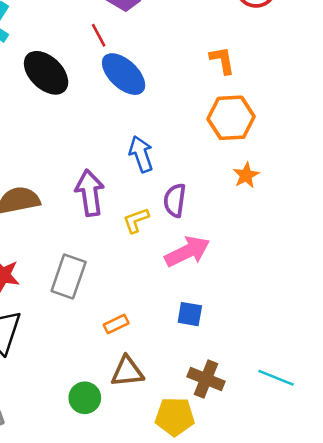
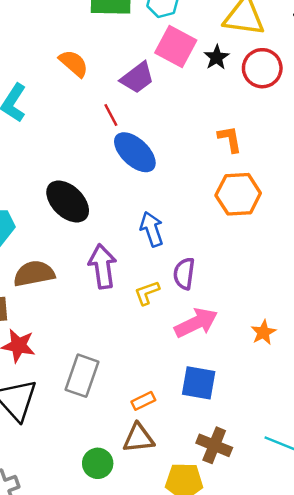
black ellipse: (46, 73) -> (68, 201), moved
orange star: (246, 175) -> (263, 332), moved
gray rectangle: (69, 277) -> (82, 376), moved
blue square: (190, 314) -> (199, 383), size x1.4
orange rectangle: (116, 324) -> (143, 401), moved

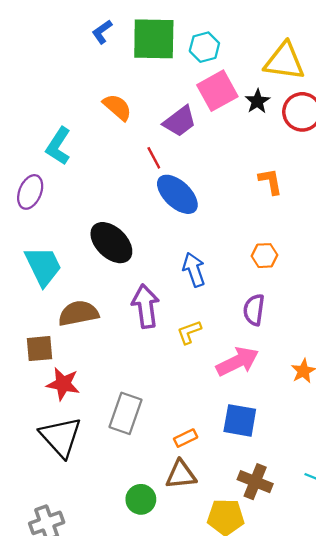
pink square: (176, 47) -> (217, 91), turned 33
orange hexagon: (238, 194) -> (265, 256), moved, size x0.6
purple semicircle: (184, 274) -> (254, 310), moved

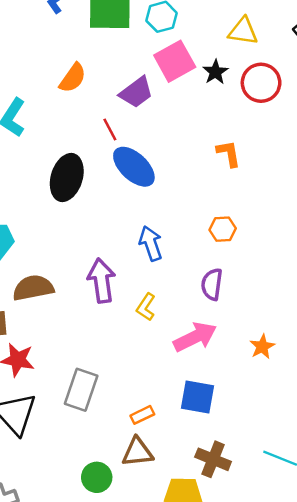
yellow triangle: (285, 61) -> (243, 31), size x0.7
orange semicircle: (117, 107) -> (73, 78), turned 84
black ellipse: (111, 243) -> (67, 177), moved, turned 63
yellow L-shape: (189, 332) -> (146, 307), turned -36

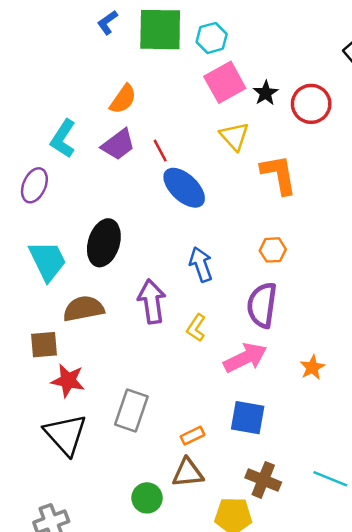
yellow triangle: (243, 31) -> (234, 136), moved, turned 40
purple trapezoid: (136, 92) -> (118, 145), moved
orange L-shape: (229, 154) -> (279, 175), size x1.5
black ellipse: (67, 177) -> (104, 243), moved
purple semicircle: (212, 284) -> (262, 305), size x1.4

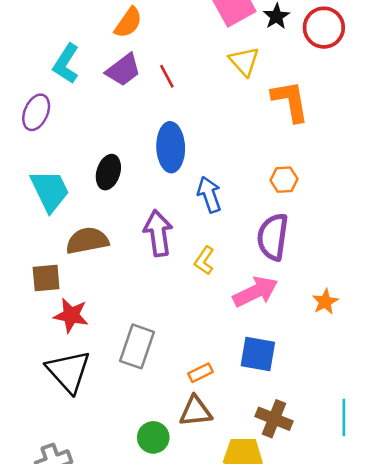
blue ellipse: (184, 188) -> (171, 147), moved, turned 45
black ellipse: (104, 243) -> (108, 172), size x0.7
cyan line: (330, 479) -> (344, 417), turned 68

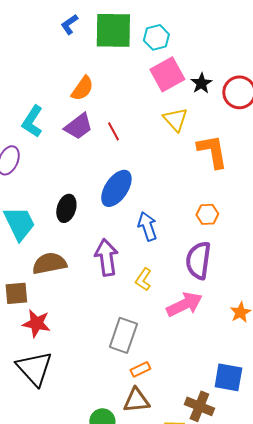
blue ellipse: (171, 147) -> (116, 188), turned 36
gray rectangle: (137, 346) -> (123, 335), moved
blue square: (258, 354) -> (228, 377), moved

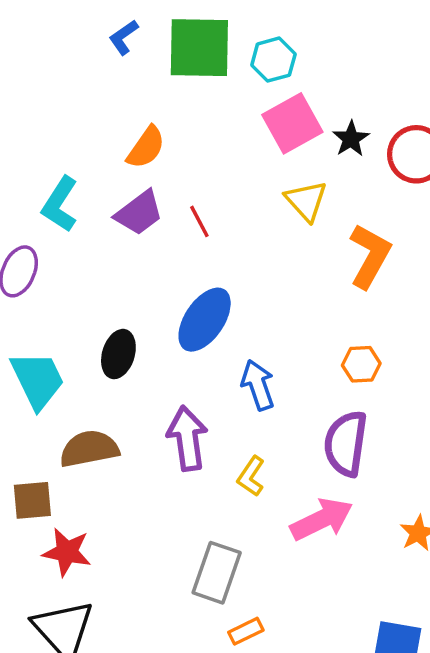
orange L-shape: (212, 151) -> (370, 256), turned 39

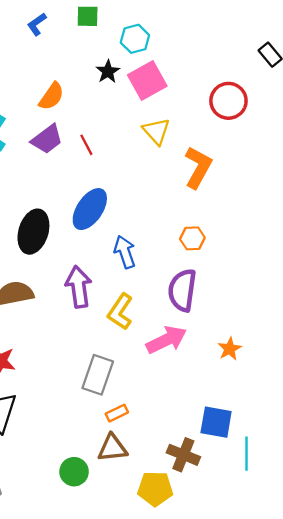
green square: (199, 48) -> (88, 16), moved, size x0.5
black star: (351, 139) -> (108, 72), moved
black ellipse: (118, 354) -> (33, 232), size x1.4
yellow L-shape: (251, 476) -> (120, 312), size x1.4

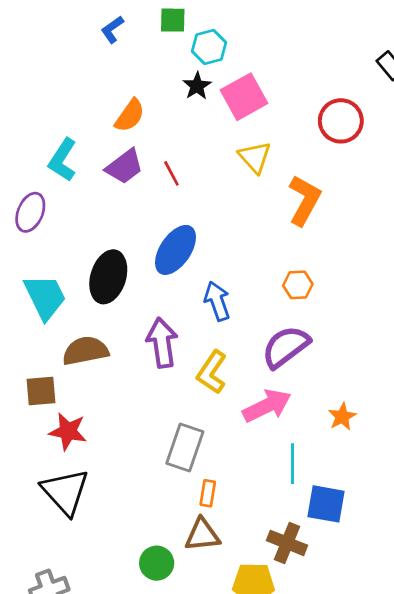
cyan hexagon: (135, 39) -> (209, 47), moved
purple semicircle: (182, 290) -> (286, 347), turned 45
orange rectangle: (117, 413) -> (208, 493), turned -55
cyan line: (246, 454) -> (292, 464), moved

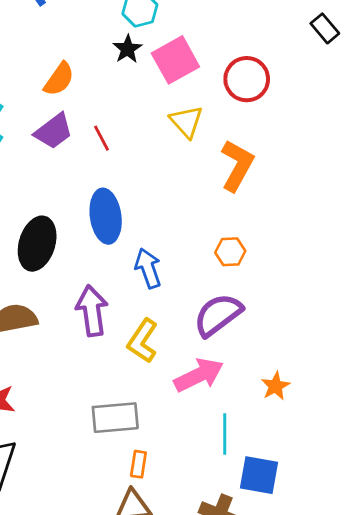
red circle: (341, 121) -> (247, 79), moved
blue ellipse: (175, 250) -> (106, 216), turned -42
gray rectangle: (185, 448) -> (115, 418), turned 66

